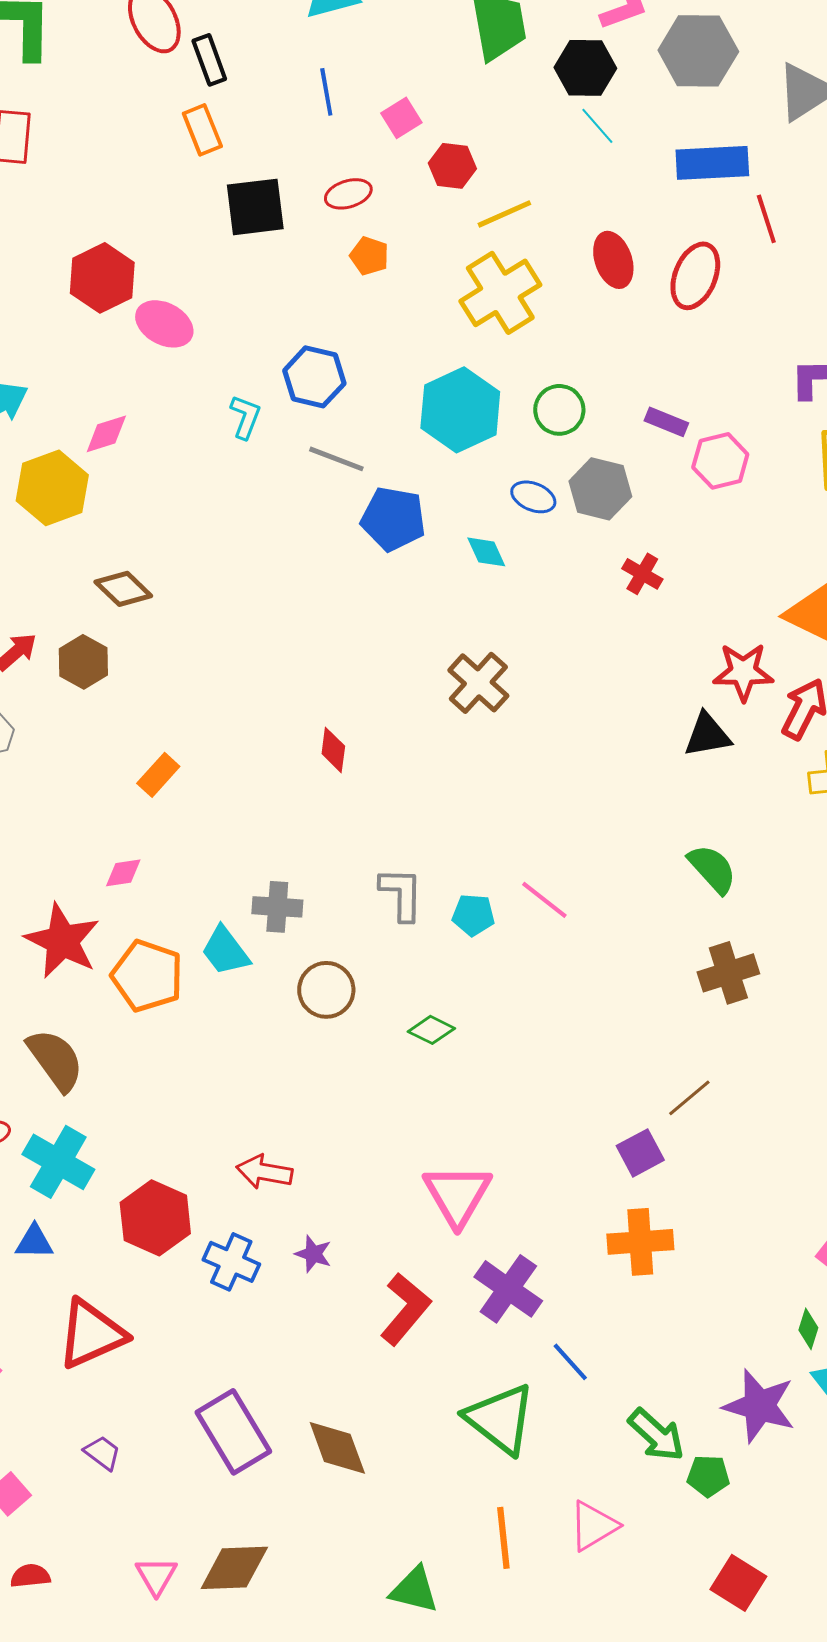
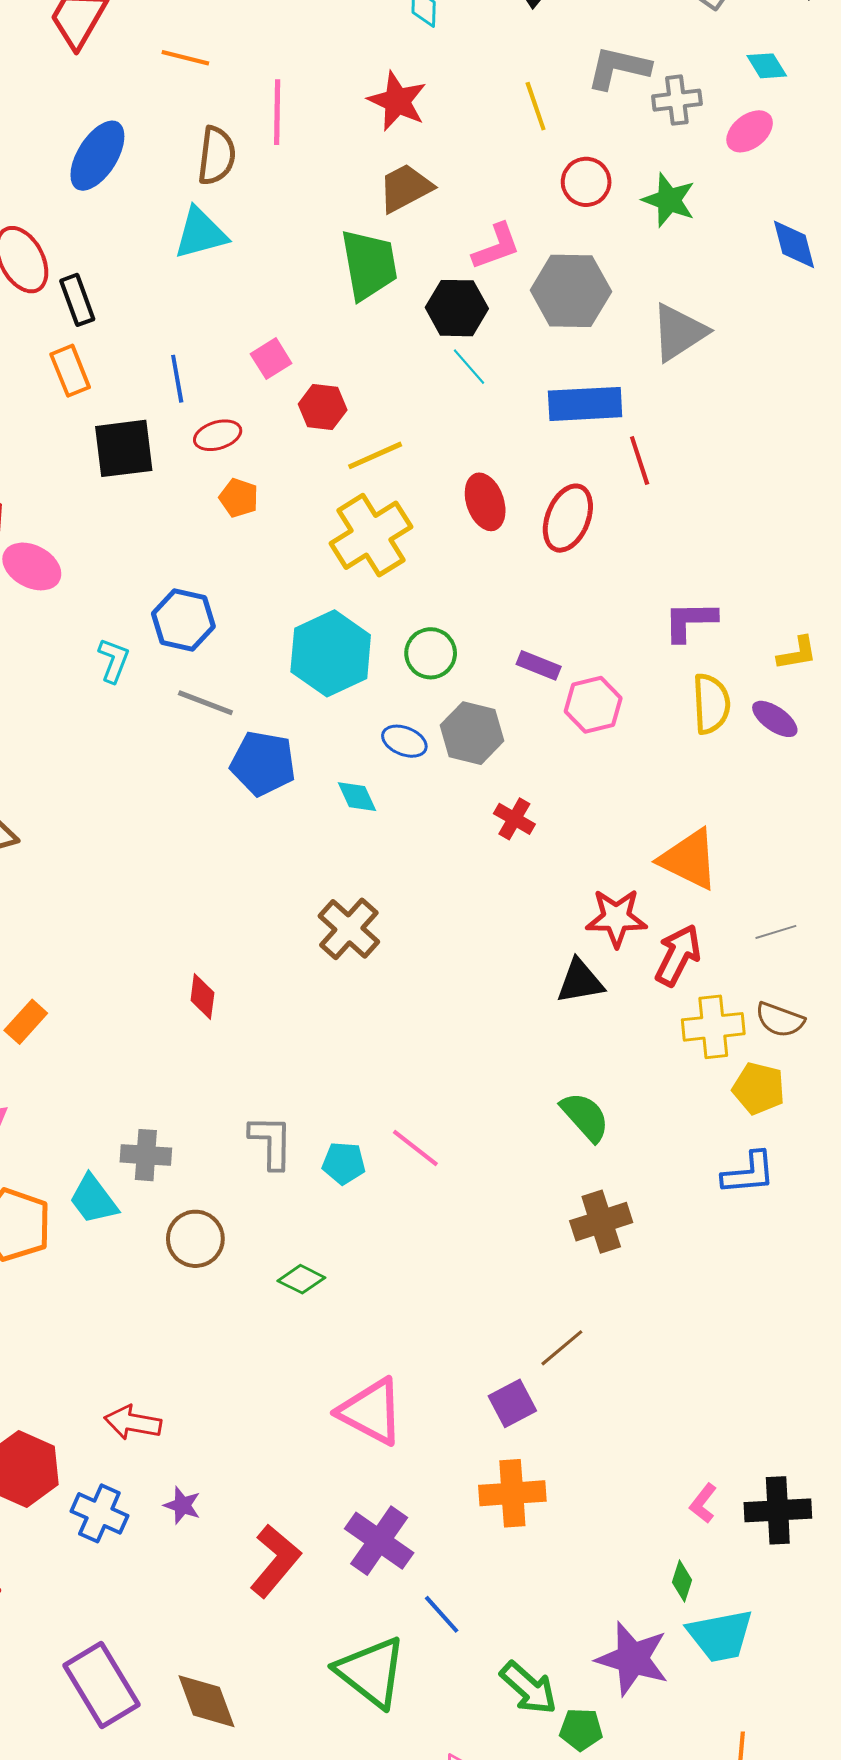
blue line: (326, 92) -> (177, 379), moved
pink triangle: (457, 1195) -> (371, 1411), moved, turned -32

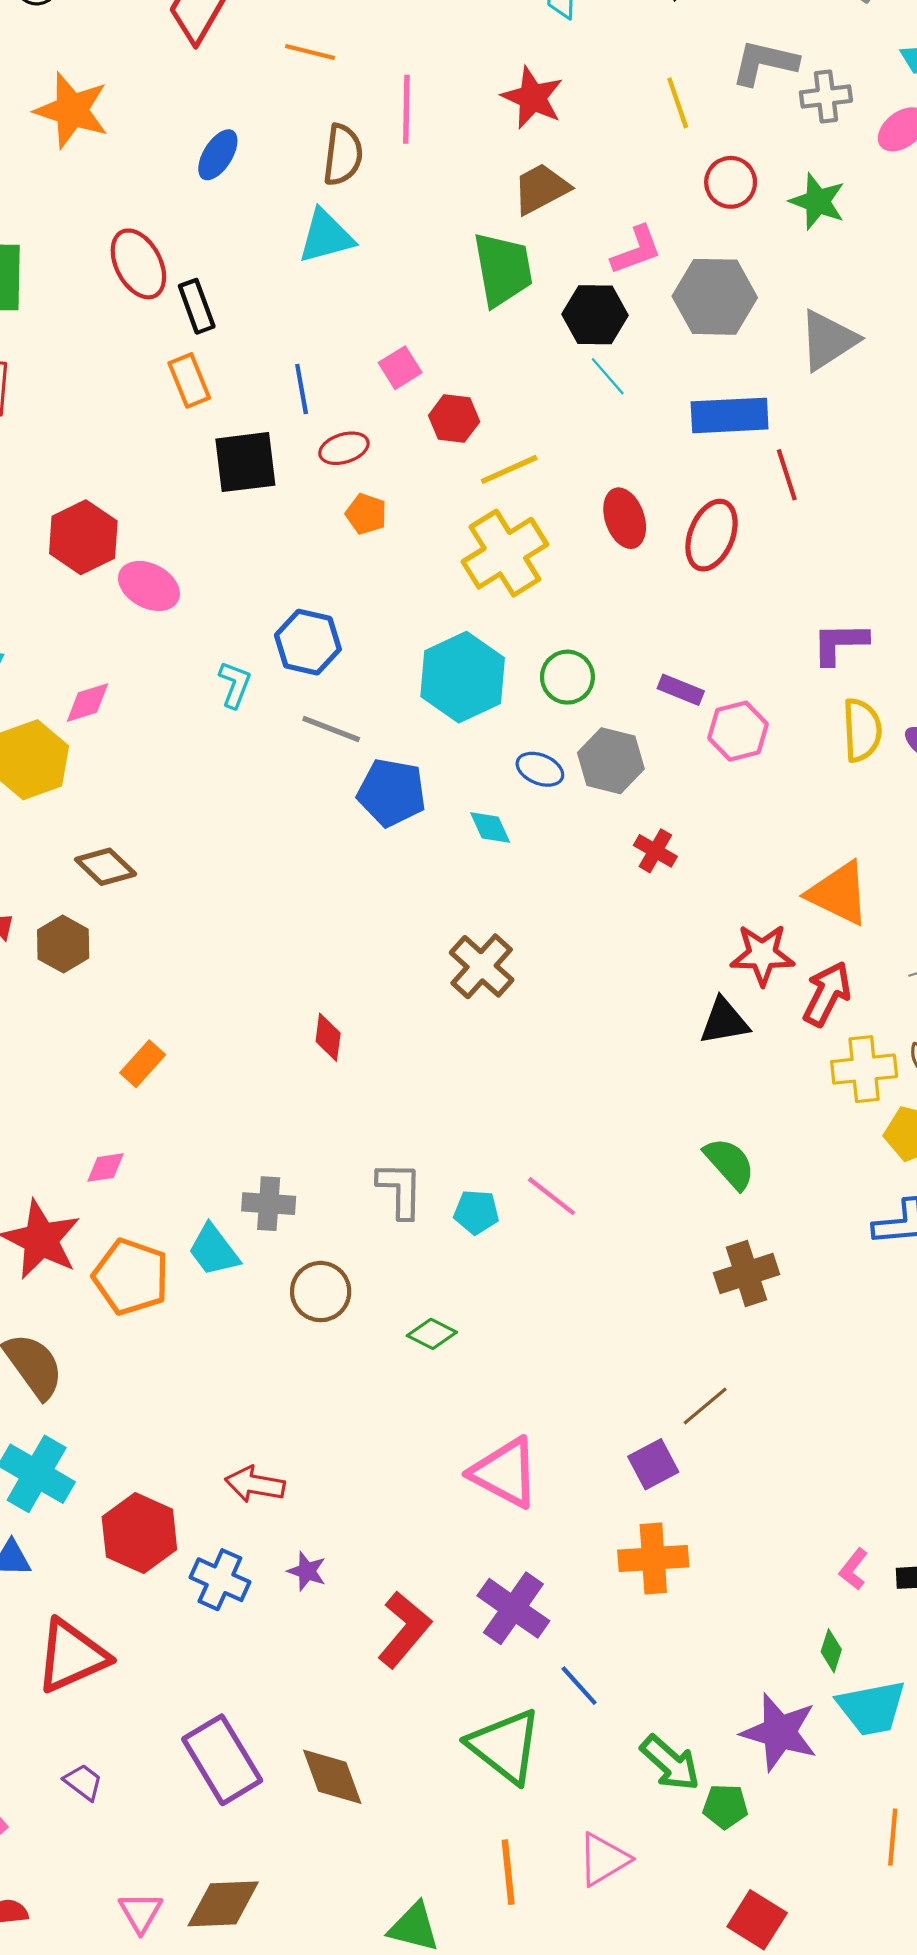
blue ellipse: (97, 156) -> (218, 155), size x0.7

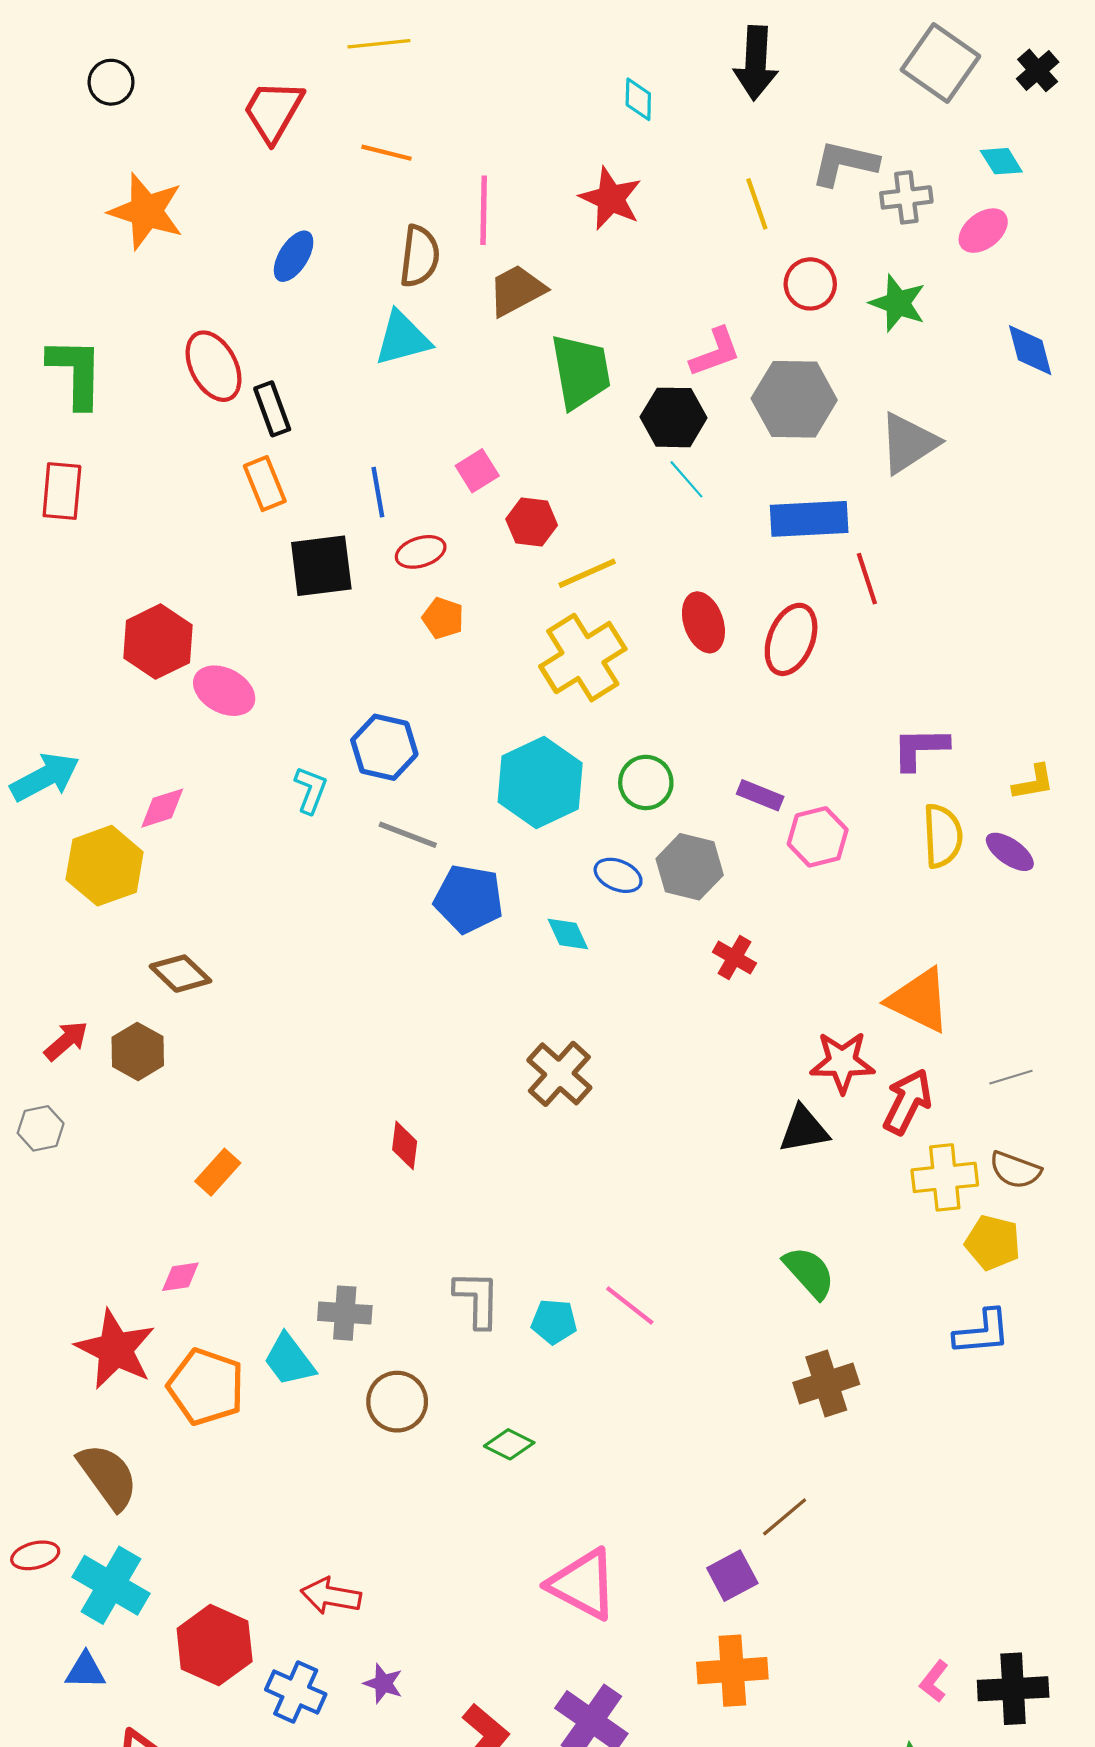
brown trapezoid: (541, 189) -> (517, 290), moved

